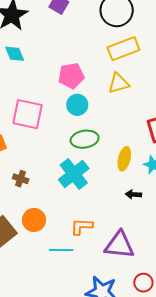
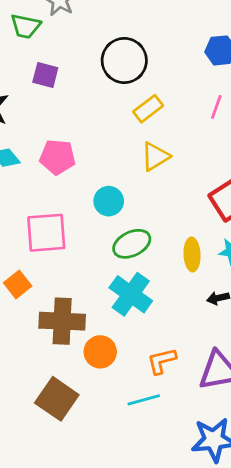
yellow rectangle: (123, 49) -> (148, 109), size x0.7
pink pentagon: (71, 76) -> (57, 157), moved, turned 30
brown cross: (21, 179) -> (62, 321), size x2.0
orange circle: (34, 220) -> (100, 352), moved

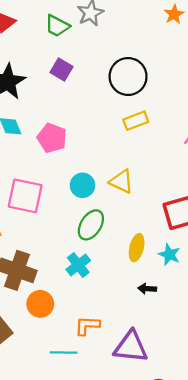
yellow triangle: (155, 157) -> (121, 181), moved, turned 40
green ellipse: (132, 244) -> (91, 225), turned -48
cyan cross: (131, 294) -> (78, 265), size x0.7

